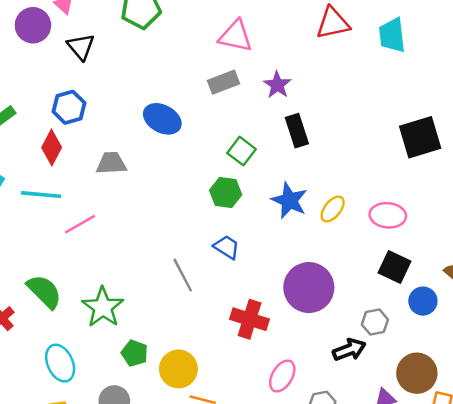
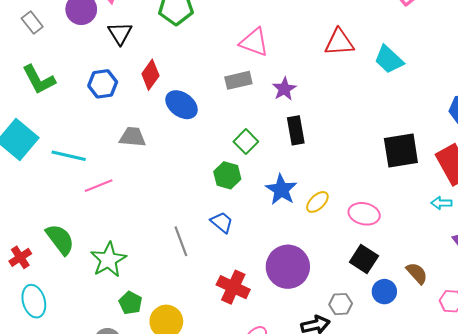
cyan trapezoid: (392, 35) -> (389, 59), turned -48
red diamond: (52, 148) -> (150, 75), moved
cyan ellipse: (60, 363) -> (34, 301), moved

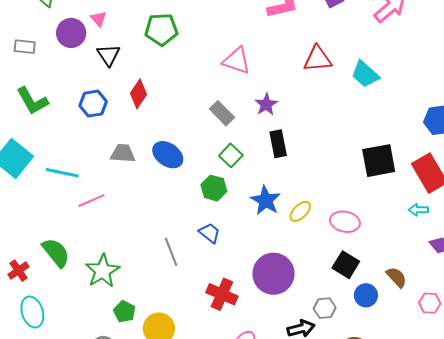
gray rectangle: (32, 23) -> (25, 47), turned -45
gray rectangle: (238, 80) -> (222, 113), moved, turned 60
blue ellipse: (182, 105) -> (168, 155), moved

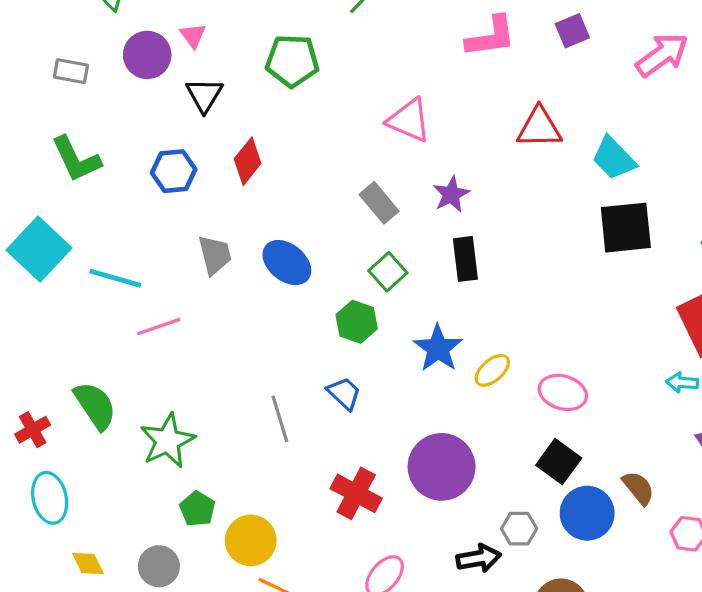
gray trapezoid: (123, 153) -> (215, 255), turned 68
black square: (379, 161) -> (626, 228), moved
blue circle: (366, 295) -> (587, 513), size x1.4

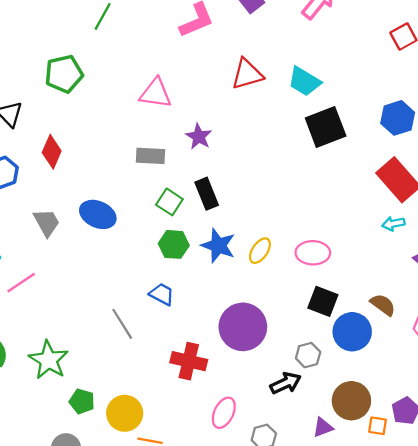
gray rectangle: (379, 203) -> (150, 156), turned -32
black rectangle: (465, 259) -> (207, 194), moved
green hexagon: (357, 322) -> (174, 244), moved

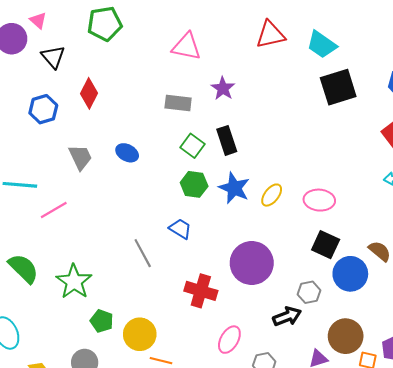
blue ellipse: (98, 214) -> (127, 153), size x0.7

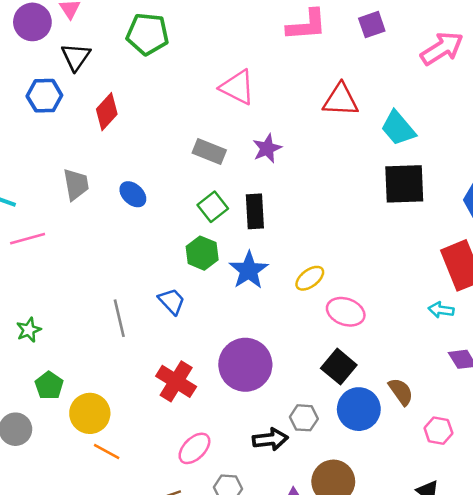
blue hexagon: (43, 109) -> (44, 96), moved
yellow ellipse: (272, 195) -> (310, 278), moved
green star: (74, 282) -> (29, 330), size x0.6

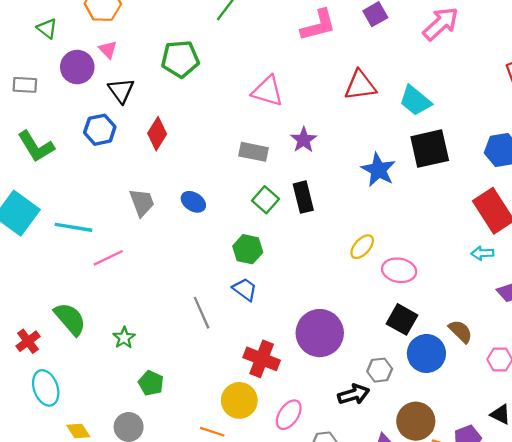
green hexagon: (202, 253) -> (248, 249), moved
blue star: (249, 270) -> (378, 170), moved
yellow circle: (90, 413) -> (239, 400), moved

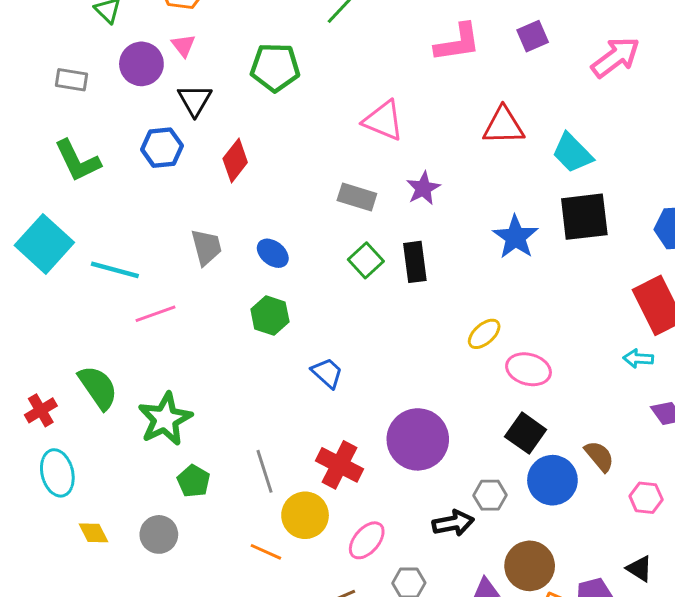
green hexagon: (248, 249) -> (270, 316), moved
gray line: (202, 313) -> (264, 471), moved
green star: (124, 338) -> (165, 419), size x1.8

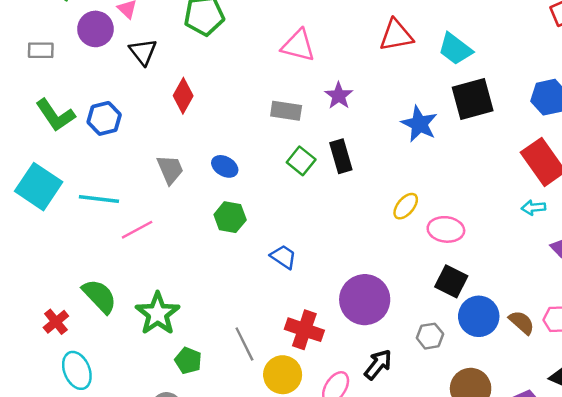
blue hexagon: (162, 148) -> (104, 118), moved
brown semicircle: (599, 456) -> (522, 322), moved
black arrow: (453, 523) -> (378, 365), moved, turned -32

